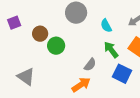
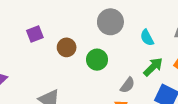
green circle: (56, 46) -> (97, 60), moved
green arrow: (111, 50) -> (153, 67), turned 84

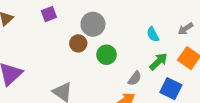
gray circle: (110, 22) -> (93, 24), moved
purple square: (35, 34) -> (49, 14), moved

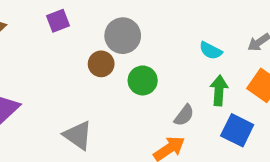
cyan semicircle: (153, 34) -> (211, 51), turned -35
green arrow: (158, 61) -> (219, 90), turned -42

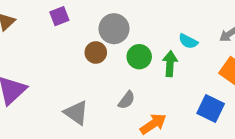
green circle: (143, 80) -> (139, 57), moved
green arrow: (219, 90) -> (170, 64), moved
gray semicircle: (184, 115) -> (127, 100), moved

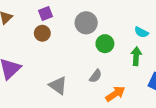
brown circle: (96, 53) -> (42, 33), moved
green arrow: (170, 64) -> (136, 56), moved

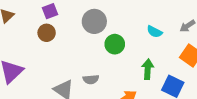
green arrow: (136, 56) -> (148, 69), moved
gray semicircle: (96, 76) -> (91, 79), moved, turned 48

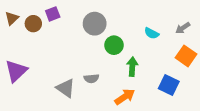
brown circle: (47, 33) -> (33, 24), moved
green arrow: (148, 69) -> (132, 67), moved

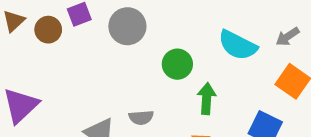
gray circle: (95, 24) -> (127, 26), moved
cyan semicircle: (152, 33) -> (238, 45), size x1.6

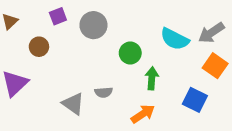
brown circle: (48, 30) -> (39, 47), moved
gray arrow: (288, 37) -> (211, 33), size x1.5

